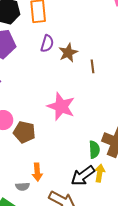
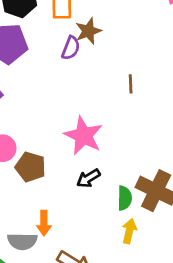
brown star: (68, 53) -> (88, 31), moved
black arrow: (83, 176) -> (88, 178), moved, size x0.7
gray semicircle: (22, 186) -> (22, 241), size x1.5

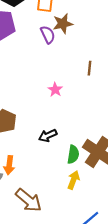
purple semicircle: (71, 48) -> (48, 35), turned -54
pink star: (84, 136) -> (55, 90), moved, size x0.5

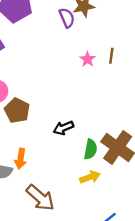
pink star: (55, 90) -> (88, 59), moved
yellow arrow: (73, 180) -> (90, 177), turned 48

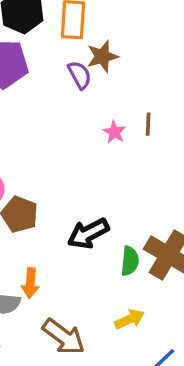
black arrow: (63, 128) -> (88, 233), size x1.4
yellow arrow: (90, 177) -> (130, 319), moved

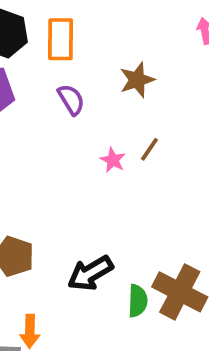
brown star: (102, 56) -> (137, 80), moved
brown line: (148, 124) -> (149, 149), turned 35

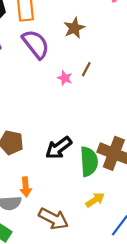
purple semicircle: (71, 100) -> (36, 44), size x1.6
green semicircle: (138, 301) -> (89, 161), size x1.5

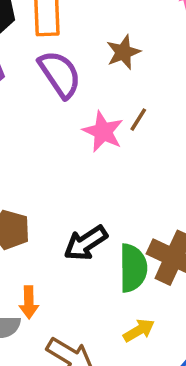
pink star: (65, 78) -> (103, 132), size x1.6

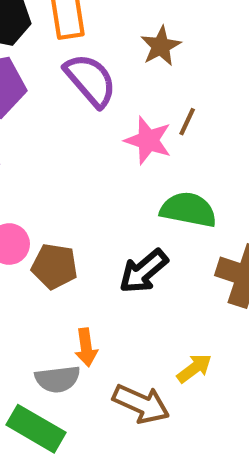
green semicircle: (133, 268) -> (188, 210), moved, turned -72
yellow arrow: (139, 330) -> (194, 368), moved

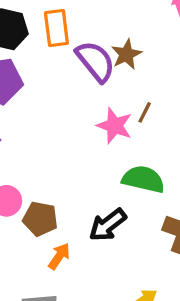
purple semicircle: (90, 80) -> (95, 61), moved
orange arrow: (86, 347) -> (59, 256), moved, turned -140

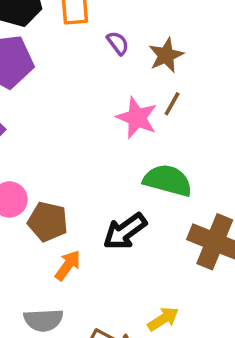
brown star: (126, 54) -> (166, 55), moved
purple semicircle: (95, 61) -> (118, 43), size x0.5

